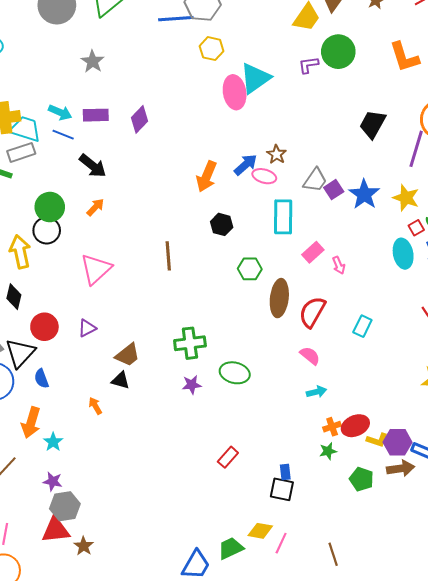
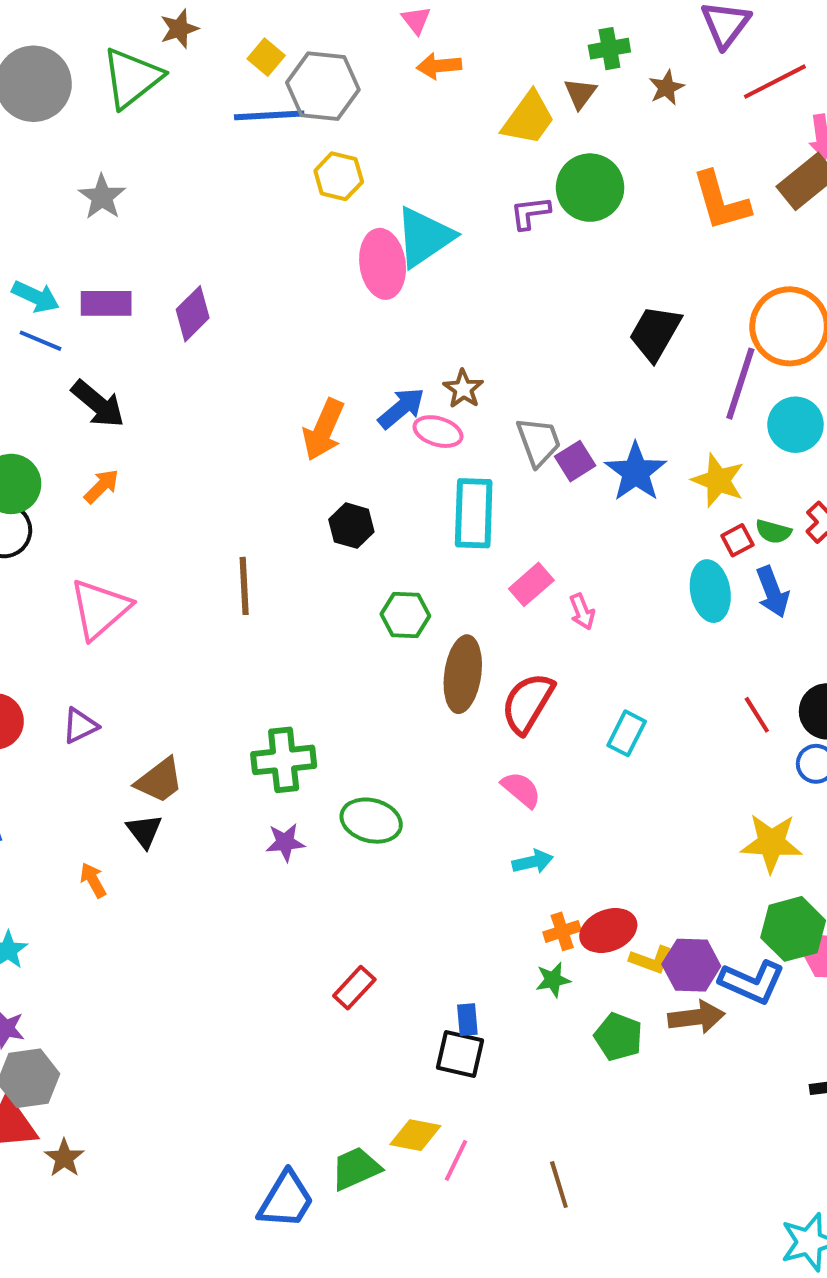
gray trapezoid: (315, 180) -> (539, 442), turned -56
black triangle: (121, 380) -> (144, 831), turned 36

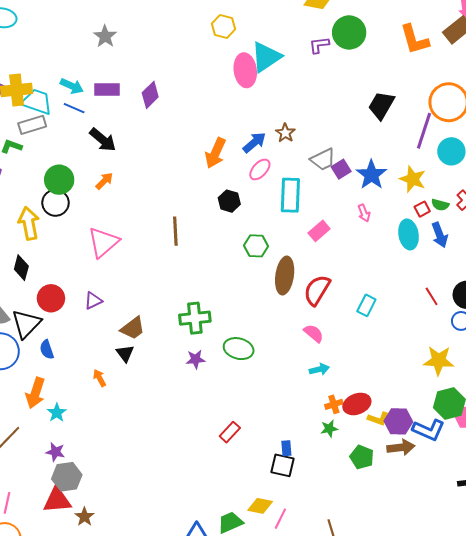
pink ellipse: (438, 432) -> (260, 169), moved, turned -65
gray trapezoid: (539, 442) -> (323, 159), turned 84
pink arrow: (582, 612) -> (364, 213), moved

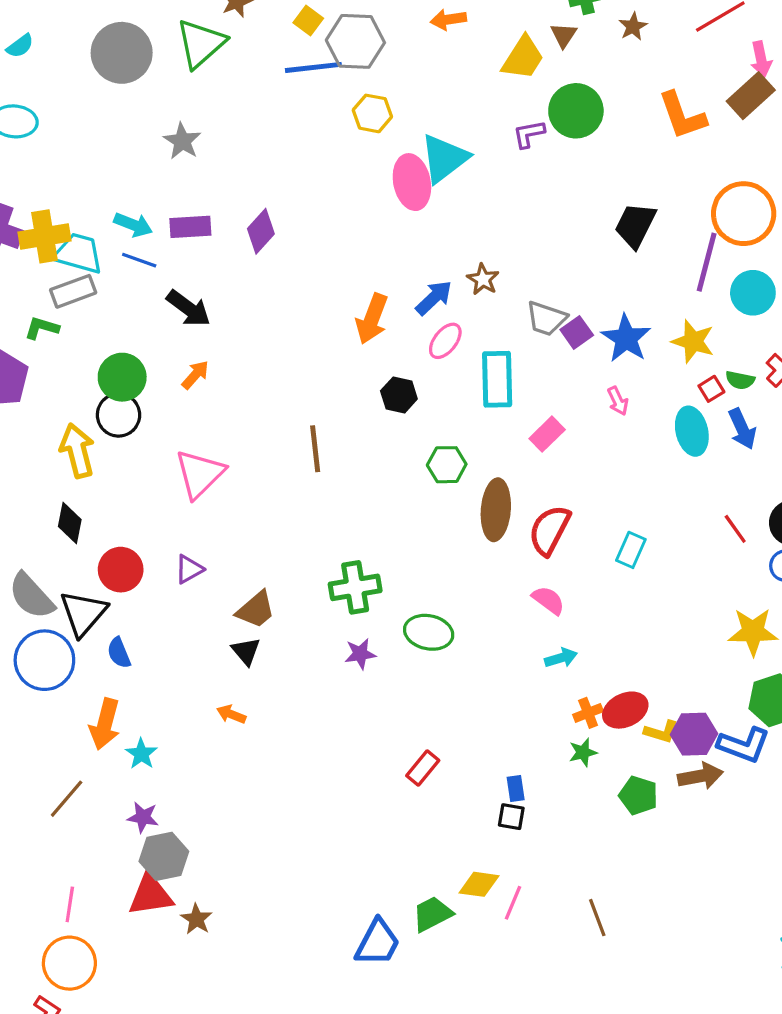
gray trapezoid: (323, 159) -> (546, 318), turned 48
orange arrow: (99, 378) -> (231, 714), moved, turned -36
black square: (283, 465) -> (511, 817), size x0.7

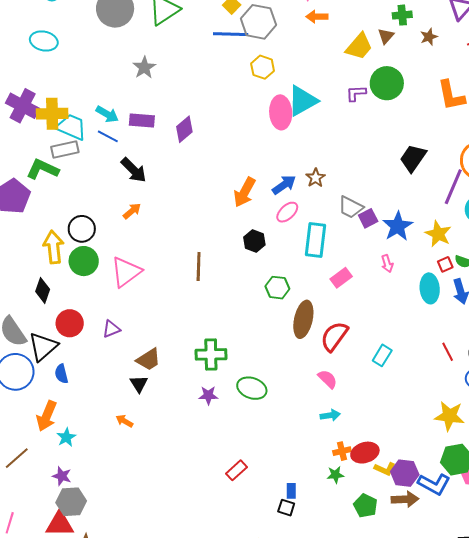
green L-shape: (42, 328) -> (43, 169), size x1.5
green circle: (122, 377) -> (84, 261), moved

